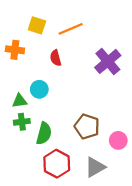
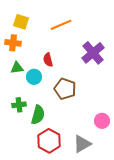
yellow square: (37, 25) -> (21, 22), moved
red semicircle: (56, 58) -> (48, 60), moved
green triangle: (20, 101) -> (17, 68), moved
brown pentagon: (87, 126) -> (65, 89), moved

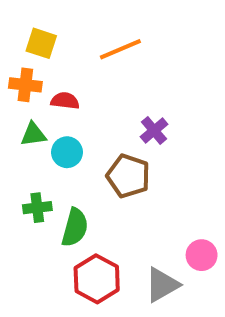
purple cross: (93, 53) -> (154, 130), moved, size x0.6
red semicircle: (48, 60) -> (65, 101), moved, turned 112
pink circle: (102, 121) -> (202, 255), moved

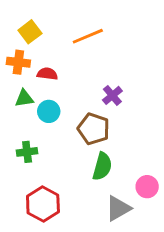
yellow square: (41, 43) -> (30, 32), turned 35
green semicircle: (75, 227) -> (102, 166), moved
red hexagon: (97, 279) -> (43, 204), moved

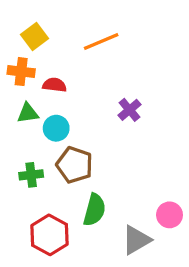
brown pentagon: (94, 129) -> (74, 165), moved
green semicircle: (102, 166) -> (94, 210), moved

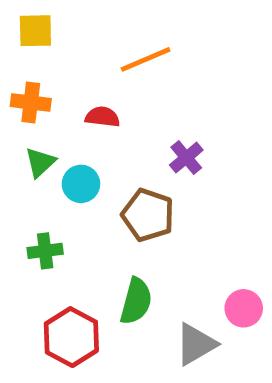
yellow square: (34, 37) -> (35, 31), moved, turned 36
red semicircle: (54, 85) -> (102, 117), moved
green triangle: (28, 113) -> (40, 162), turned -35
brown pentagon: (74, 165) -> (148, 215), moved

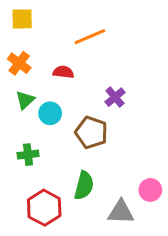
orange cross: (31, 103) -> (19, 63), turned 30
gray triangle: (196, 344) -> (121, 212), turned 32

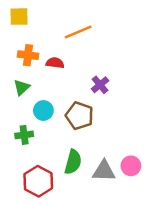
orange cross: (19, 63) -> (28, 55), moved, turned -30
cyan circle: (50, 113) -> (43, 110), moved
gray triangle: (121, 212) -> (104, 171), moved

